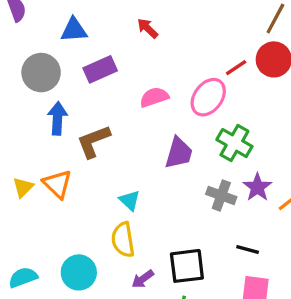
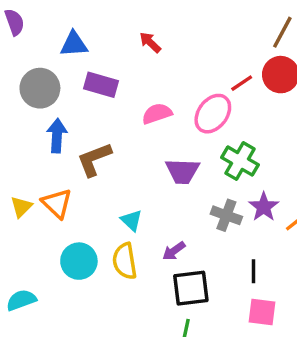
purple rectangle: (100, 69) -> (101, 85), turned 40
purple trapezoid: (179, 153) -> (182, 171), turned 76
black line: (248, 250) -> (254, 271), turned 75
cyan circle: (79, 272) -> (79, 261), moved
purple arrow: (143, 279) -> (174, 251), moved

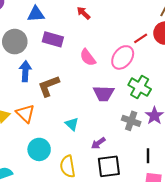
pink semicircle: (157, 114) -> (88, 57), turned -108
yellow semicircle: (125, 261) -> (68, 166), moved

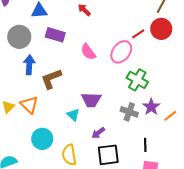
purple trapezoid: (104, 93) -> (91, 100), moved

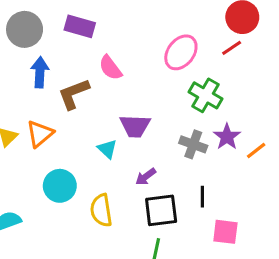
red line: (138, 34) -> (232, 48), moved
pink semicircle: (88, 52) -> (110, 68), moved
orange triangle: (29, 105) -> (40, 134), turned 36
black line: (145, 145) -> (202, 197), moved

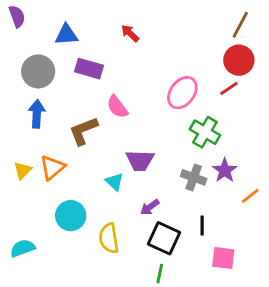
blue arrow: (40, 72) -> (37, 114), moved
orange line: (256, 151) -> (250, 196), moved
black square: (161, 210) -> (164, 238), turned 32

